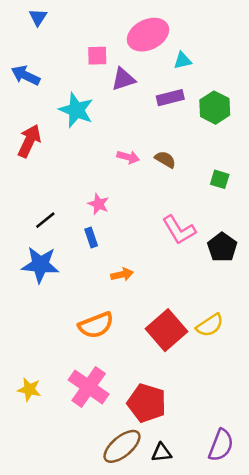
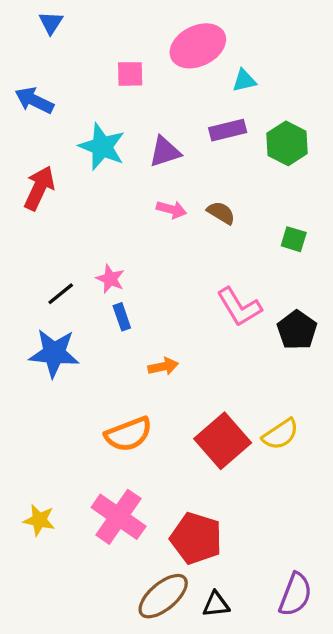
purple triangle: (123, 79) -> (165, 152), moved
pink star: (99, 204) -> (110, 279), moved

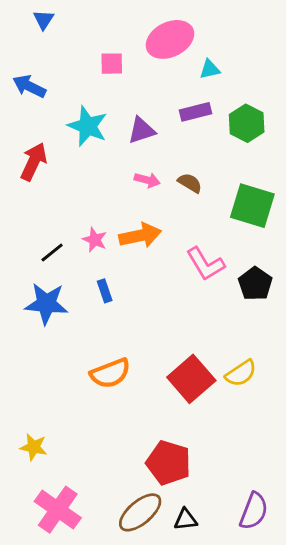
green square: (294, 239) -> (252, 206), size x2.0
blue rectangle: (122, 317) -> (105, 291), moved
orange arrow: (163, 366) -> (140, 235), moved, size x1.6
pink cross: (119, 517) -> (58, 510), moved

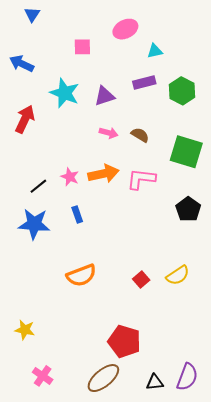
pink ellipse: (170, 39) -> (125, 29), size x0.7
pink L-shape: (205, 264) -> (141, 179), moved, turned 128
red square: (191, 379) -> (141, 280), size x0.5
pink cross: (58, 510) -> (43, 376), size x0.6
black triangle: (186, 520) -> (155, 382), moved

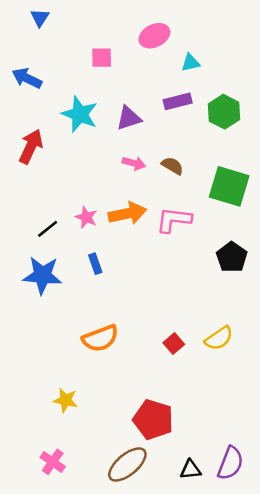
yellow star: (25, 330) -> (66, 400), moved

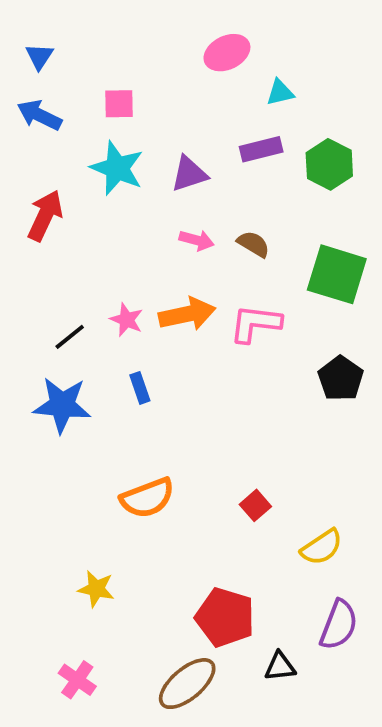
blue triangle: (40, 18) -> (39, 56), moved
pink square: (102, 58) -> (119, 104), moved
yellow semicircle: (219, 338) -> (322, 547), moved
purple semicircle: (230, 463) -> (339, 625), moved
black triangle: (190, 470) -> (280, 667), moved

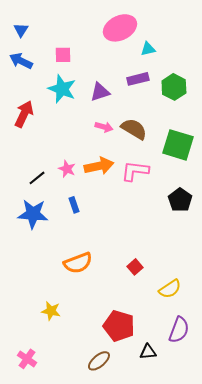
pink ellipse: (227, 53) -> (120, 28), size x1.4
brown semicircle: (253, 244) -> (134, 129), size x1.5
pink cross: (77, 680) -> (27, 359), moved
brown ellipse: (187, 684) -> (99, 361), size x0.7

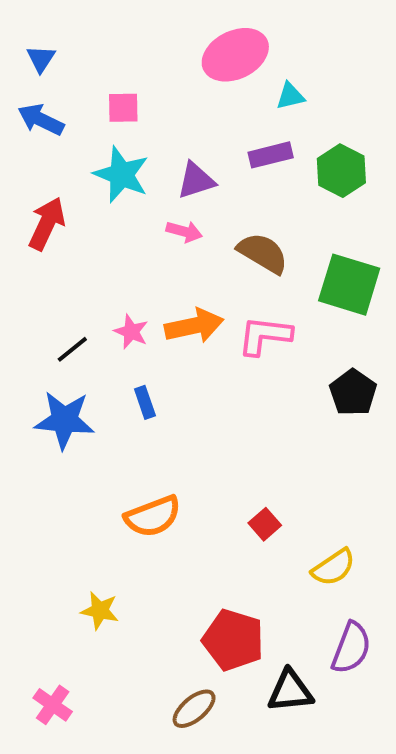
pink arrow: (104, 127) -> (184, 232), moved
black triangle: (148, 352) -> (290, 691), size x1.4

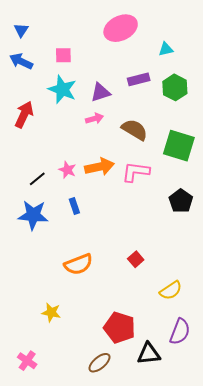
cyan triangle: (290, 96) -> (166, 49), moved
pink arrow: (184, 232) -> (94, 119), turned -30
red square: (265, 524) -> (136, 259), moved

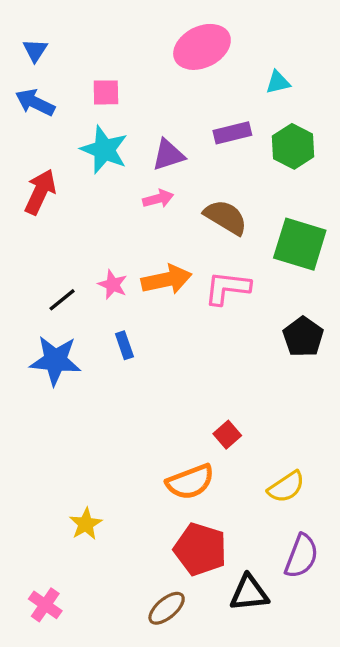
orange semicircle: (78, 264) -> (190, 482), moved
yellow star: (51, 312) -> (86, 524), turned 30

